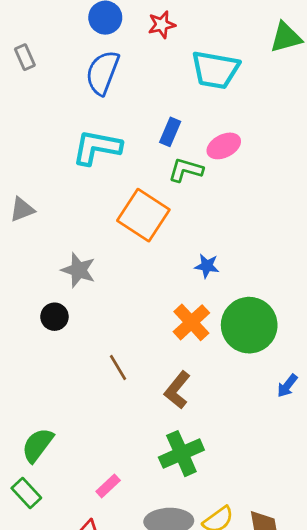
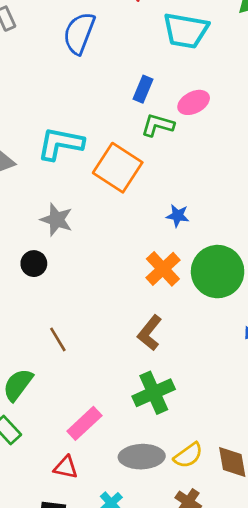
cyan L-shape: (97, 147) -> (60, 144), moved
brown line: (118, 367) -> (58, 339), moved
pink rectangle: (108, 486) -> (84, 423), size x1.5

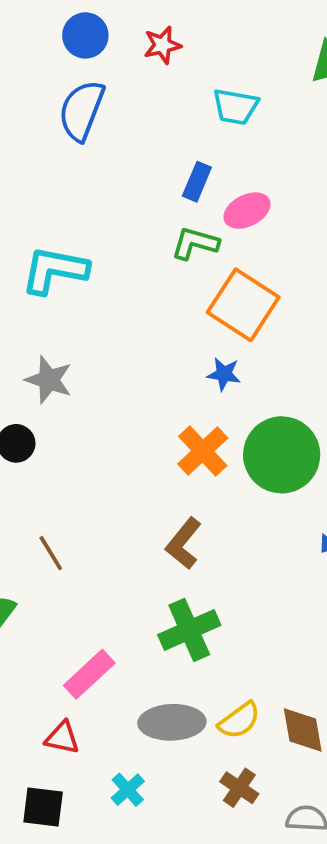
cyan trapezoid: (186, 31) -> (235, 107), size x0.7
blue rectangle: (143, 89) -> (197, 182), moved
orange square: (118, 168) -> (243, 305), moved

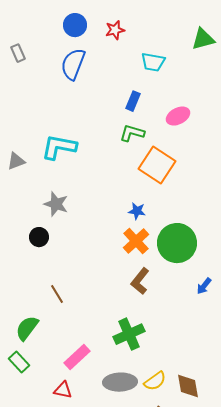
pink ellipse: (247, 211) -> (178, 116), moved
blue star: (224, 374) -> (137, 211), moved
brown L-shape: (184, 543) -> (140, 281), moved

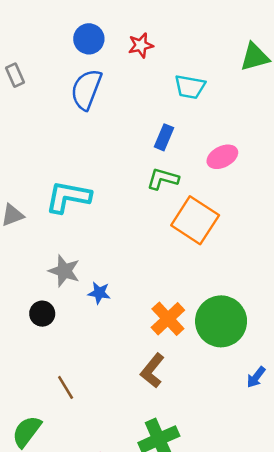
blue star: (137, 211) -> (99, 293), moved
brown L-shape: (140, 281) -> (152, 371), moved

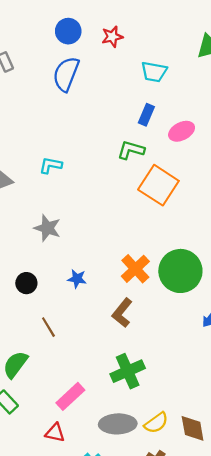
blue rectangle: (164, 137) -> (146, 115), moved
cyan L-shape: (68, 197) -> (51, 165), size x0.6
blue star: (99, 293) -> (77, 279), moved
black circle: (42, 314) -> (26, 283), moved

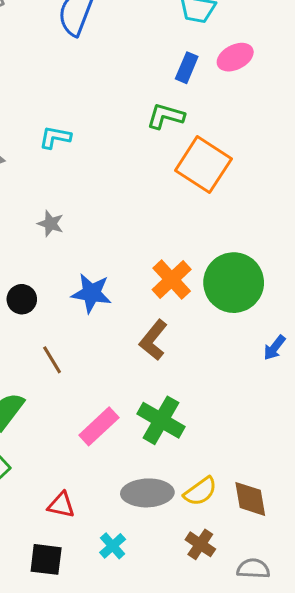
pink ellipse: (182, 131) -> (235, 57), moved
gray star: (47, 228) -> (51, 224), size x0.7
blue star: (77, 279) -> (91, 293), size x1.5
green cross: (128, 371) -> (161, 420), turned -36
pink rectangle: (70, 396) -> (99, 426), moved

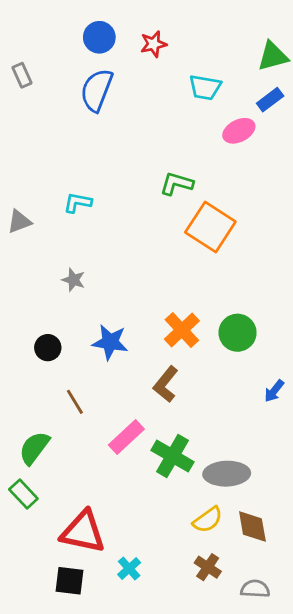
blue rectangle: (187, 68) -> (270, 100), moved, turned 30
green circle: (234, 283) -> (238, 333), size x0.7
pink rectangle: (99, 426) -> (126, 437), moved
gray ellipse: (147, 493) -> (227, 474), moved
red triangle: (61, 505) -> (83, 532), size x1.8

